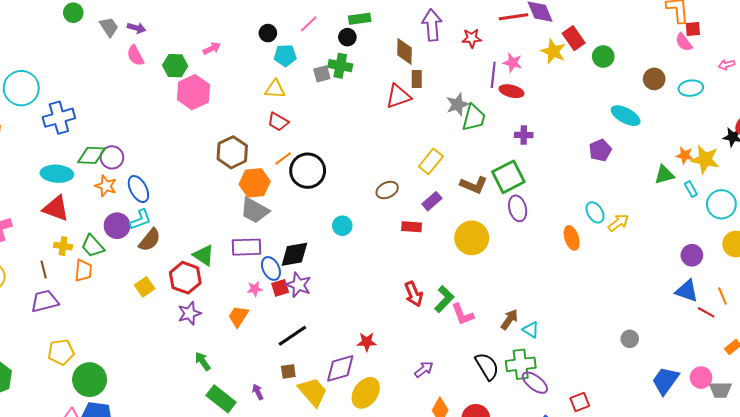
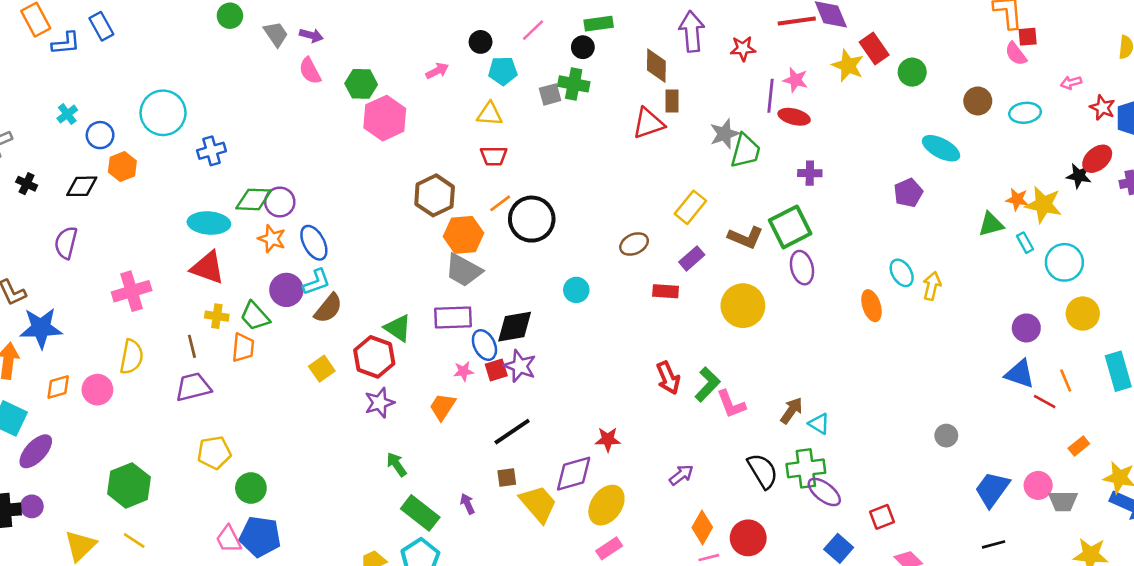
pink arrow: (212, 48) -> (437, 71), moved
blue cross: (59, 118) -> (212, 151), size x0.7
red trapezoid: (278, 122) -> (494, 156), turned -30
yellow arrow: (618, 223) -> (932, 286), turned -40
green circle: (90, 380) -> (251, 488), size x0.7

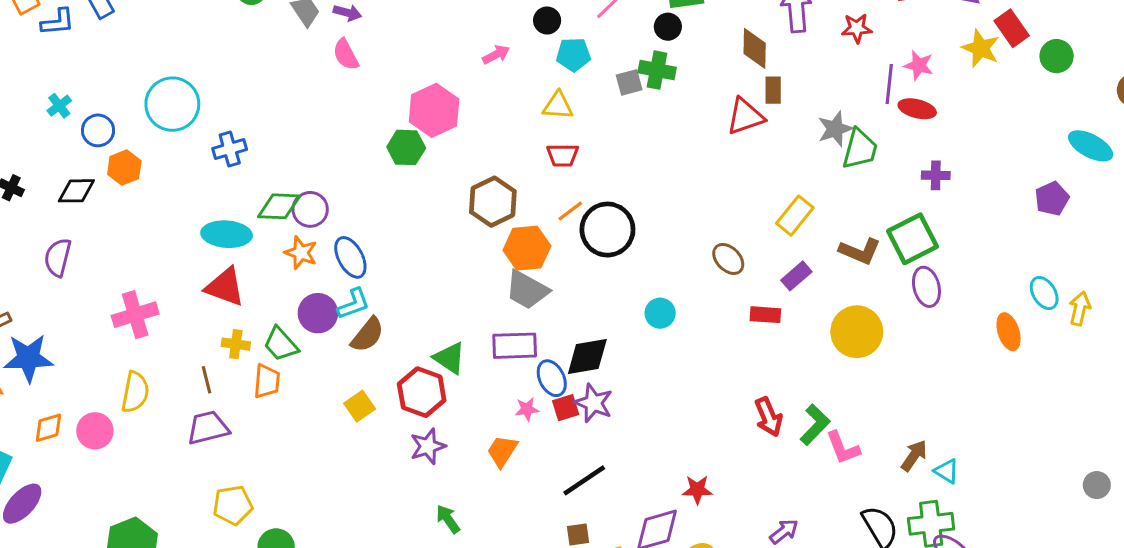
green hexagon: (361, 84) -> (406, 147), moved
brown ellipse: (634, 244) -> (728, 259), turned 72

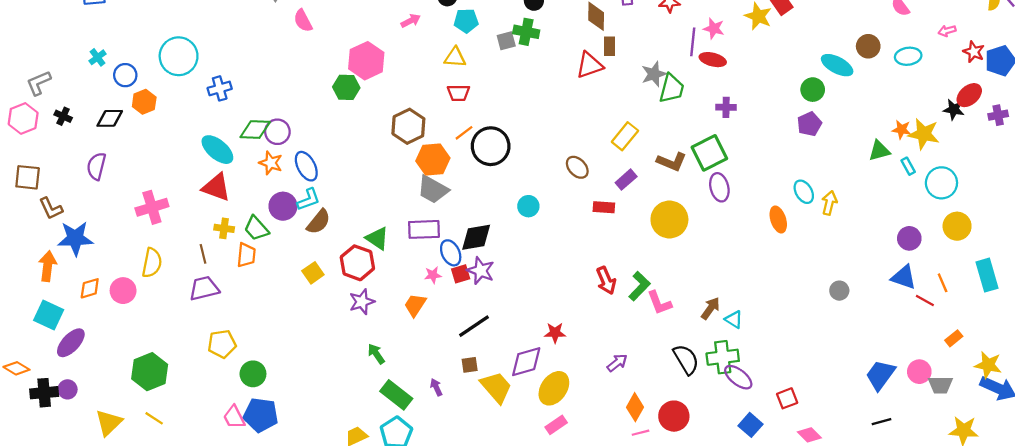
green circle: (1057, 56) -> (813, 90), moved
cyan ellipse: (1091, 146) -> (837, 65), moved
cyan ellipse: (227, 234) -> (217, 150), turned 36
gray circle: (1097, 485) -> (839, 291), moved

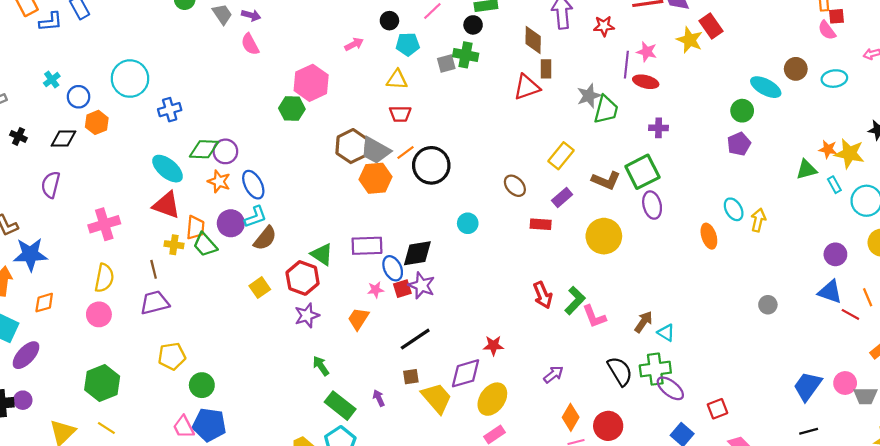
gray trapezoid: (433, 190) -> (376, 150), moved
orange trapezoid: (246, 255) -> (195, 228), moved
pink circle: (123, 291) -> (99, 314), moved

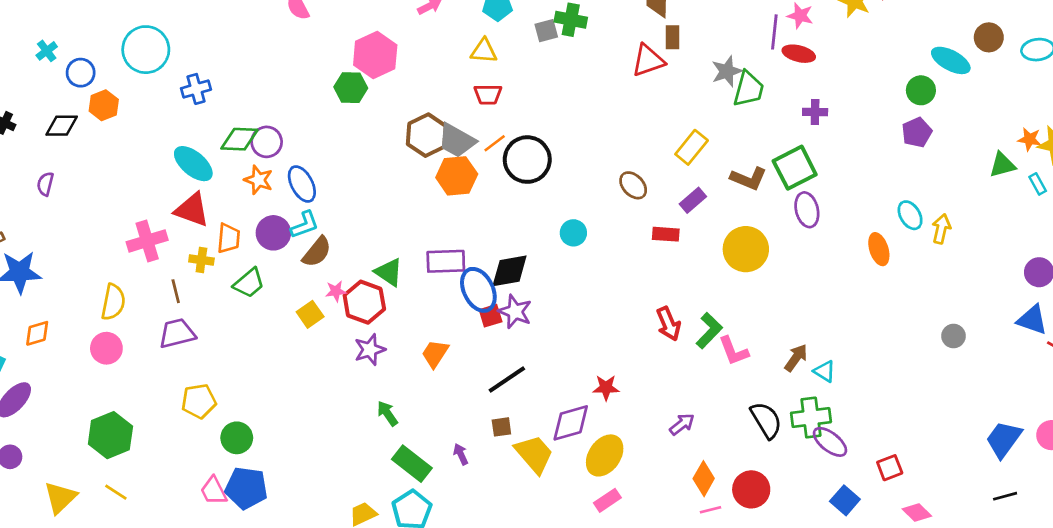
purple semicircle: (51, 185) -> (45, 184), size x0.7
pink cross: (104, 224) -> (147, 241), moved
green trapezoid: (205, 245) -> (249, 283), moved, turned -88
blue ellipse: (393, 268) -> (478, 290), size x1.4
pink star: (376, 290) -> (336, 291), moved

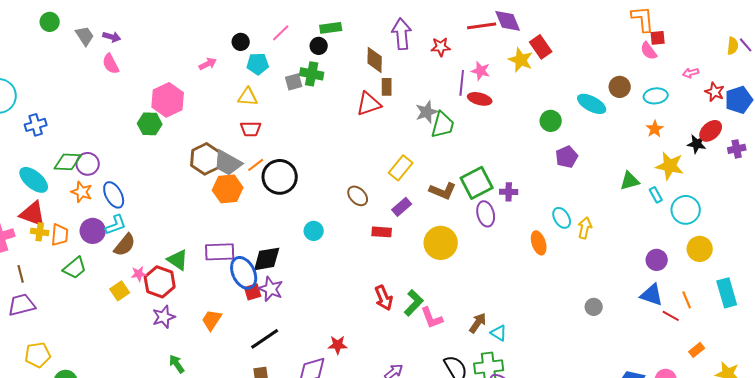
green circle: (921, 90) -> (551, 121), moved
purple cross: (815, 112) -> (509, 192), moved
orange star: (1030, 139) -> (655, 129), moved, turned 30
yellow cross: (201, 260) -> (40, 232), moved

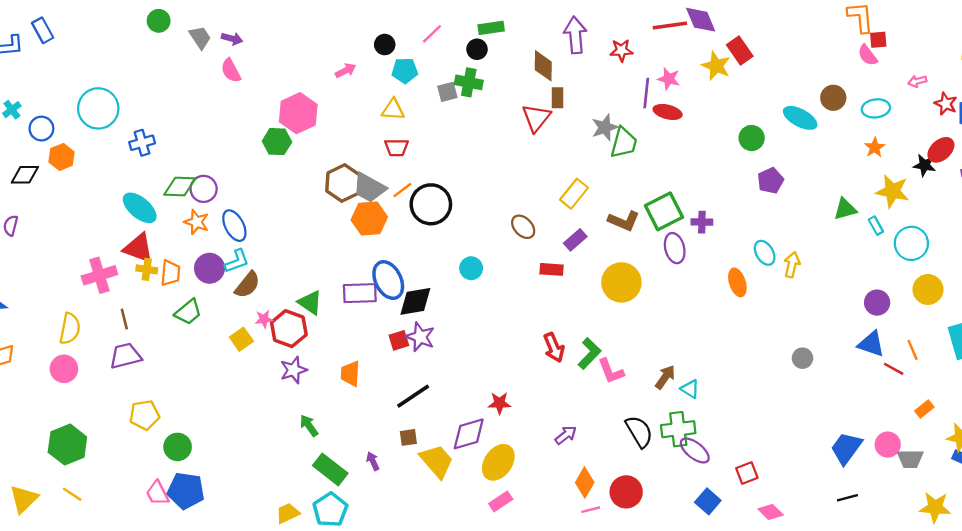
red triangle: (369, 104) -> (536, 118), turned -32
blue ellipse: (244, 273) -> (388, 280), moved
orange trapezoid: (212, 320) -> (350, 374), turned -30

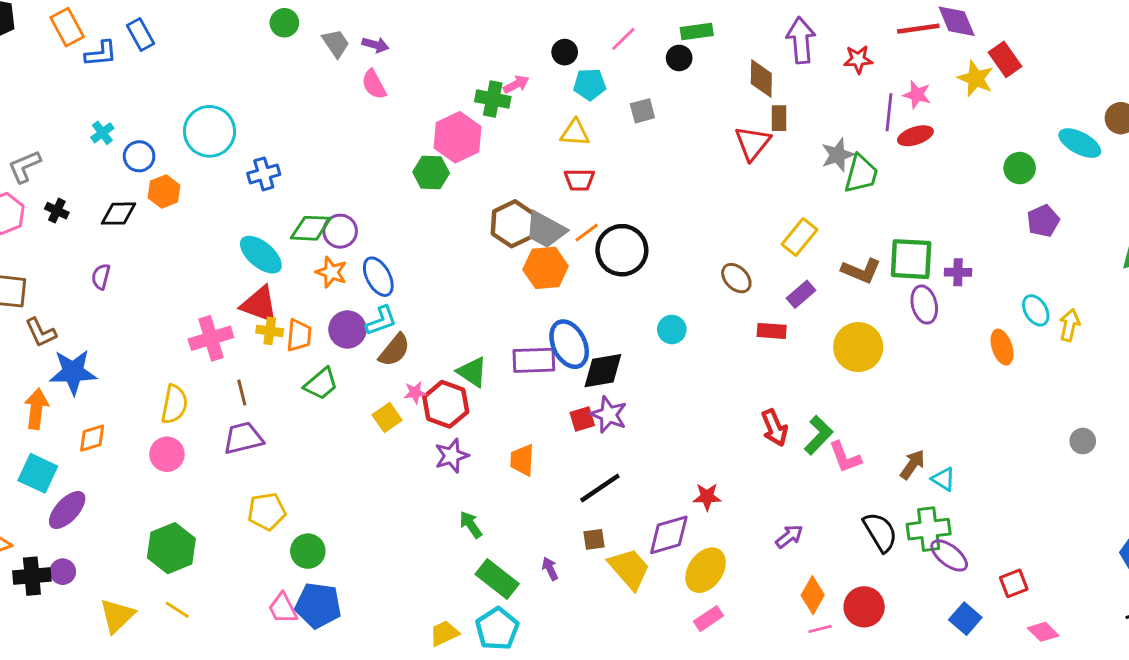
green cross: (469, 82) -> (493, 99), moved
red ellipse: (668, 112) -> (915, 136), turned -32
green square: (664, 211) -> (911, 259), turned 30

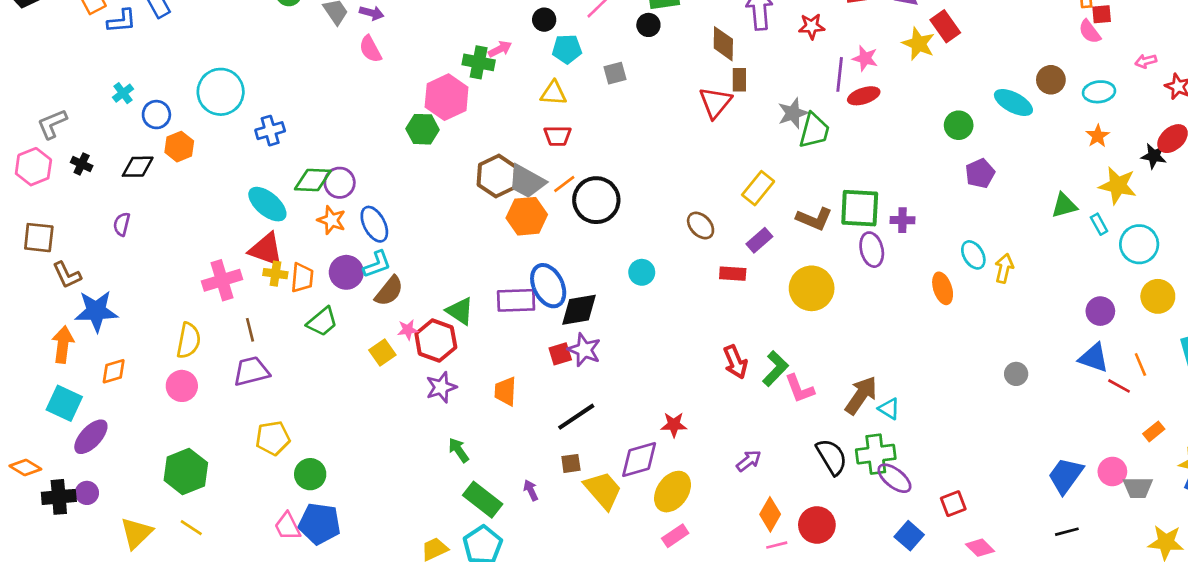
brown arrow: (912, 464) -> (861, 395), size x1.4

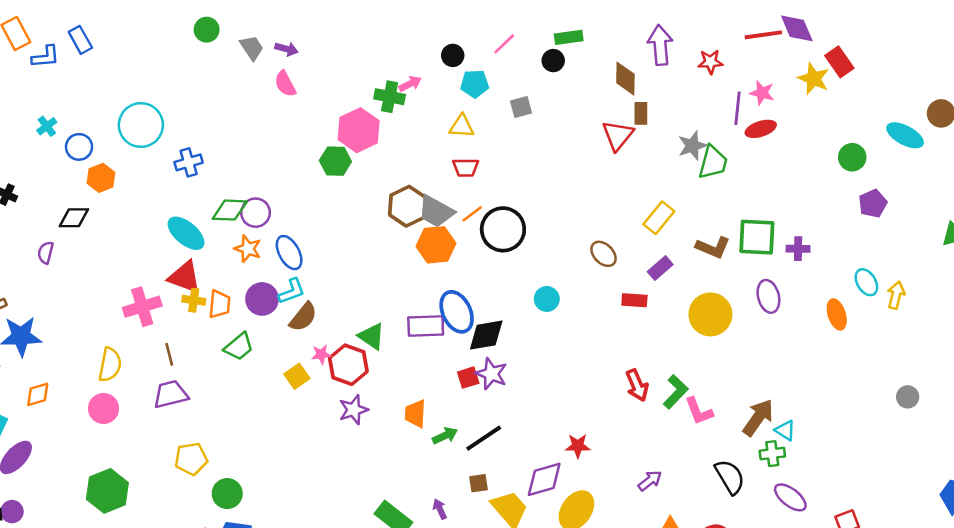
black diamond: (138, 167) -> (74, 218), moved
purple ellipse: (872, 250) -> (768, 296), moved
green arrow: (459, 450) -> (445, 436), moved, turned 100
green cross: (876, 454) -> (772, 454), moved, size x0.7

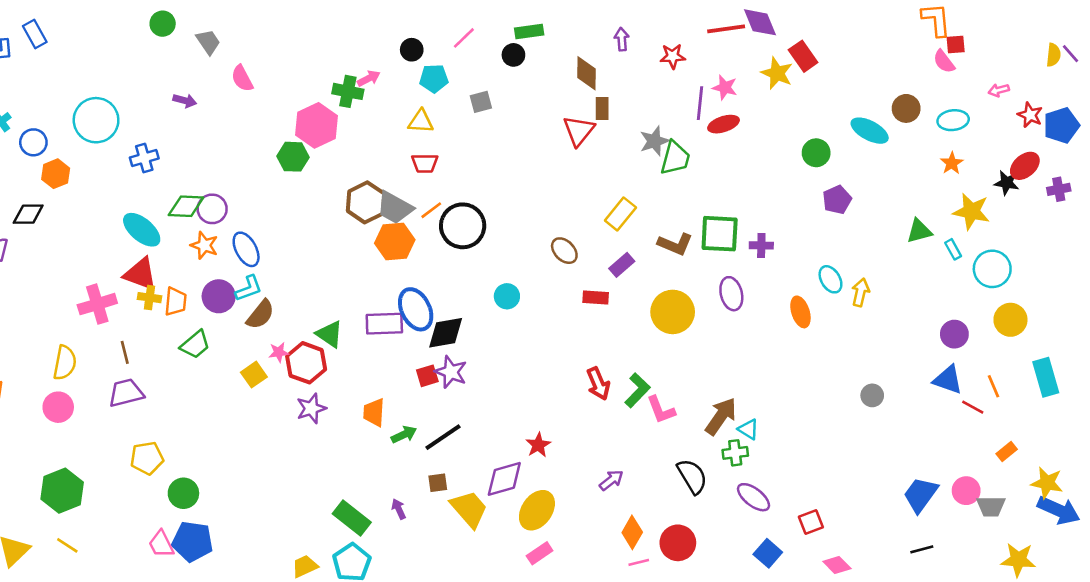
purple arrow: (660, 45) -> (622, 39), size x0.6
purple arrow: (286, 49) -> (185, 101), moved
red star: (578, 446) -> (538, 445), turned -30

